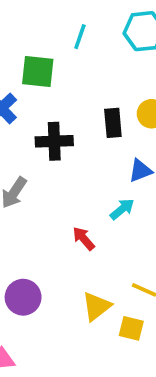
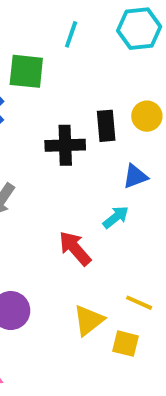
black cross: (54, 141) -> (65, 145), moved
red arrow: (84, 238) -> (75, 248), size x1.4

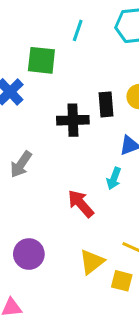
cyan arrow: (116, 217) -> (114, 178), turned 150

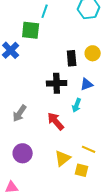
cyan line: (78, 30) -> (45, 11), moved
black cross: (73, 120) -> (57, 83), moved
gray arrow: (21, 164) -> (20, 113), moved

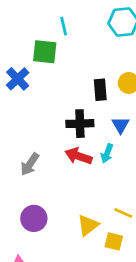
cyan line: (45, 11) -> (64, 26), turned -32
blue triangle: (87, 84) -> (121, 125), turned -40
red arrow: (56, 121) -> (79, 156), moved, turned -30

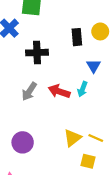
black cross: (80, 124) -> (37, 53), moved
gray arrow: (30, 164) -> (29, 91), moved
yellow triangle: (88, 225) -> (72, 138), moved

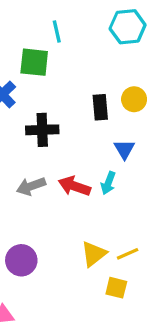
gray arrow: (29, 91) -> (31, 186), turned 36
yellow line: (96, 138) -> (128, 254), turned -48

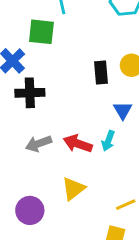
black cross: (42, 130) -> (30, 93), moved
yellow triangle: (94, 254) -> (73, 189), moved

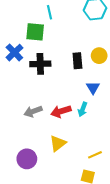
black cross: (30, 93) -> (40, 64), moved
red arrow: (78, 144) -> (61, 111), turned -36

